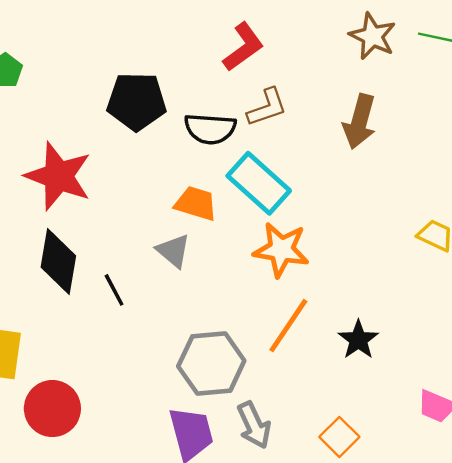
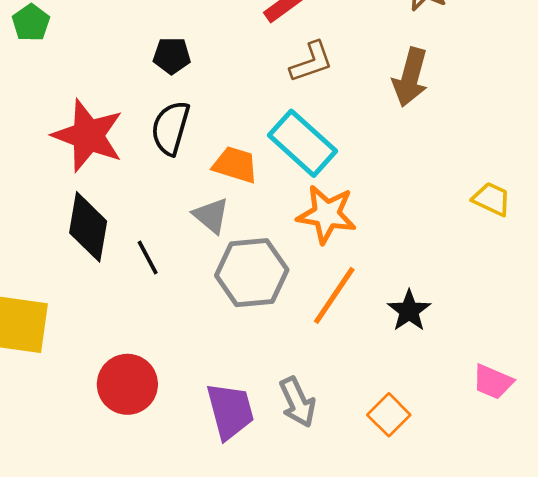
black pentagon: (137, 101) -> (172, 56), size x0.6
black semicircle: (210, 129) -> (171, 128), moved, turned 102
gray hexagon: (211, 363) -> (252, 273), moved
red circle: (52, 409) -> (127, 384), moved

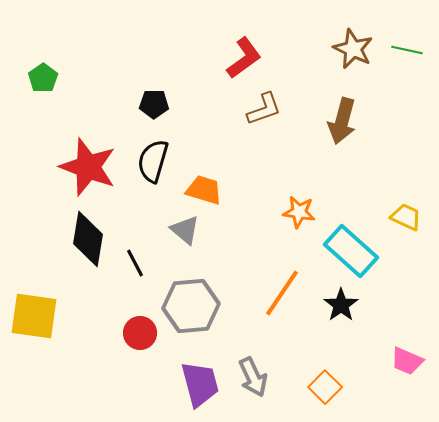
cyan rectangle: (302, 143) -> (351, 251), moved
orange star: (327, 214) -> (299, 212), moved, size x0.7
gray hexagon: (252, 273) -> (191, 306), moved
red circle: (127, 384) -> (140, 333), moved, size x0.7

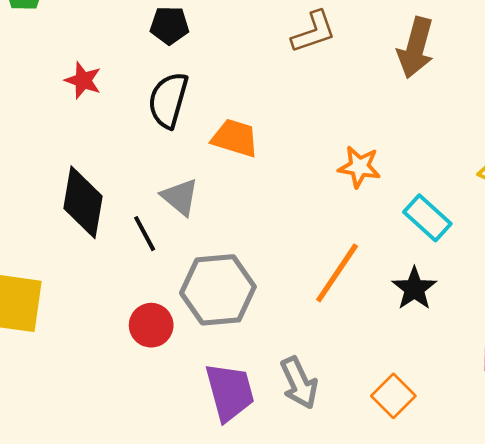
red star: (88, 167) -> (83, 80), moved, size x0.5
gray triangle: (185, 230) -> (180, 197), moved
cyan rectangle: (351, 251) -> (427, 218), size x0.7

